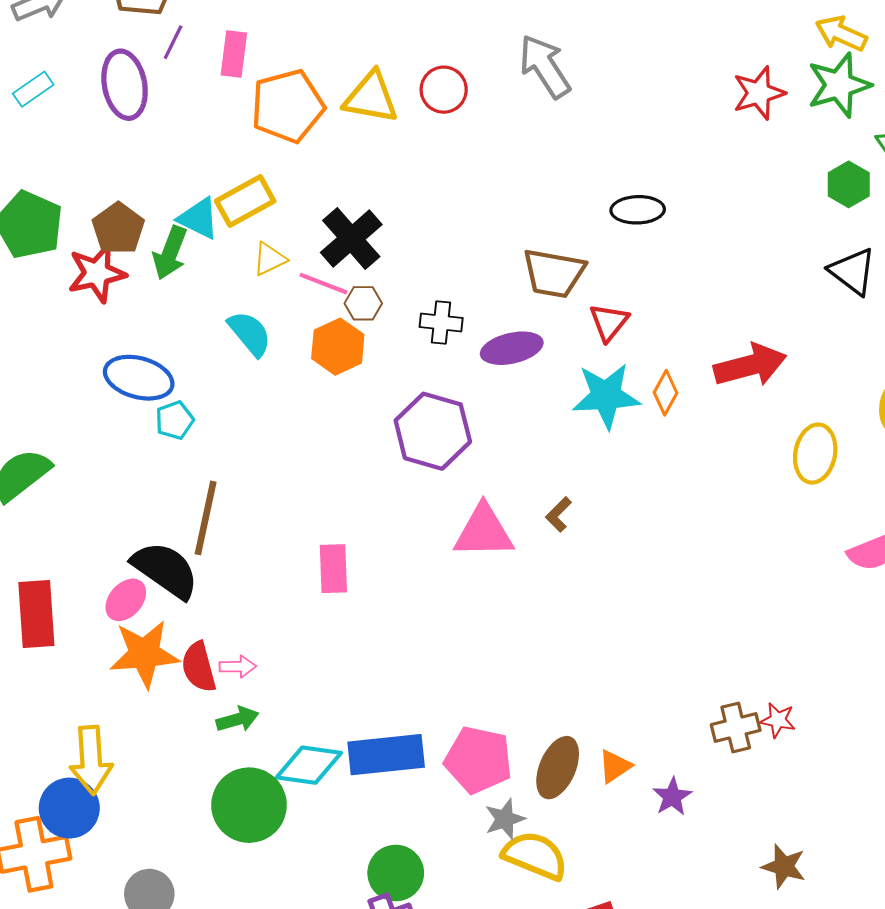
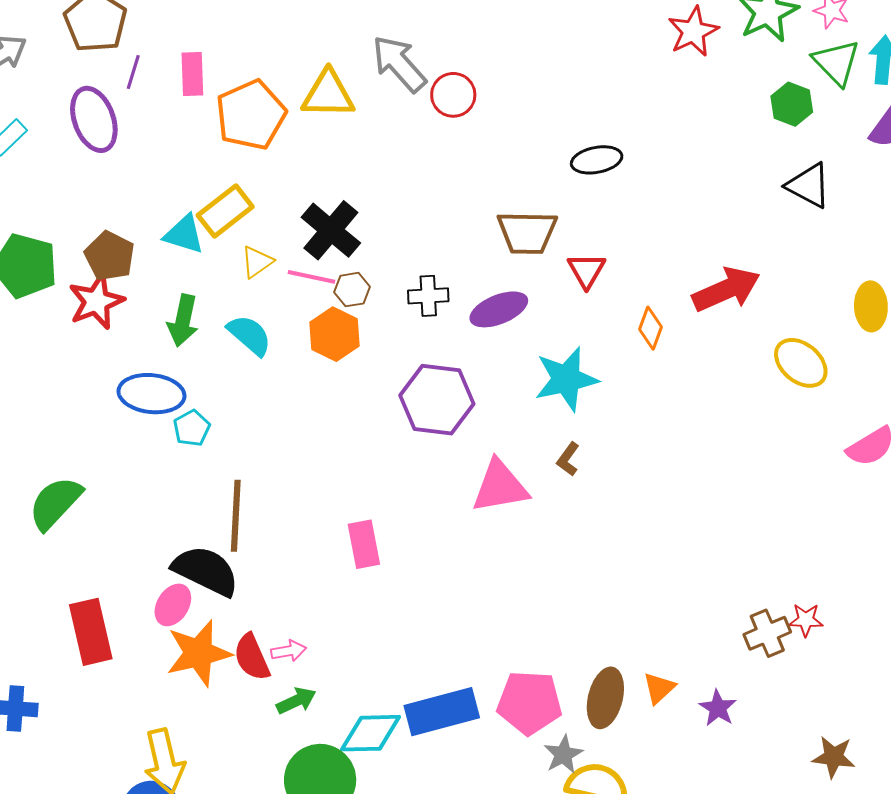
gray arrow: (545, 66) -> (399, 64), moved
red circle: (444, 90) -> (453, 95), moved
green arrow: (170, 253) -> (183, 320), moved
cyan star: (606, 396) -> (566, 379), moved
yellow ellipse: (815, 454) -> (801, 363), turned -52

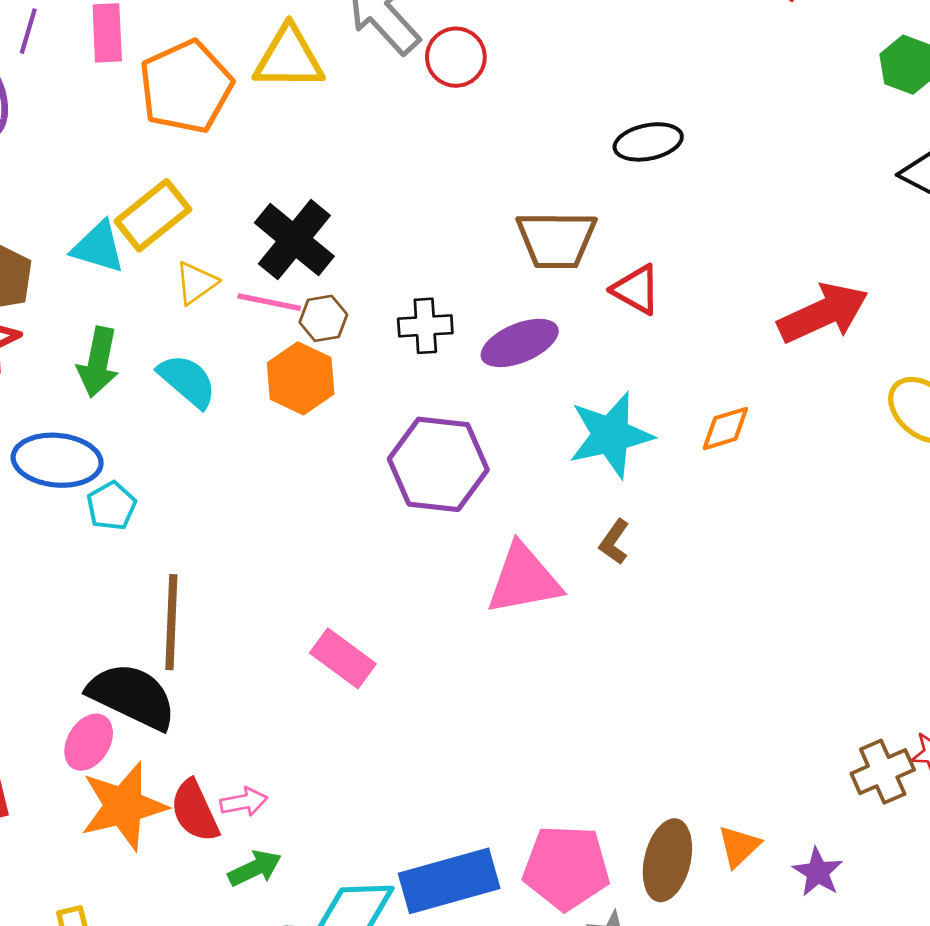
red triangle: (586, 270) -> (636, 290), turned -30
orange diamond: (651, 328) -> (725, 429), moved, turned 54
pink rectangle: (364, 544) -> (343, 658), turned -42

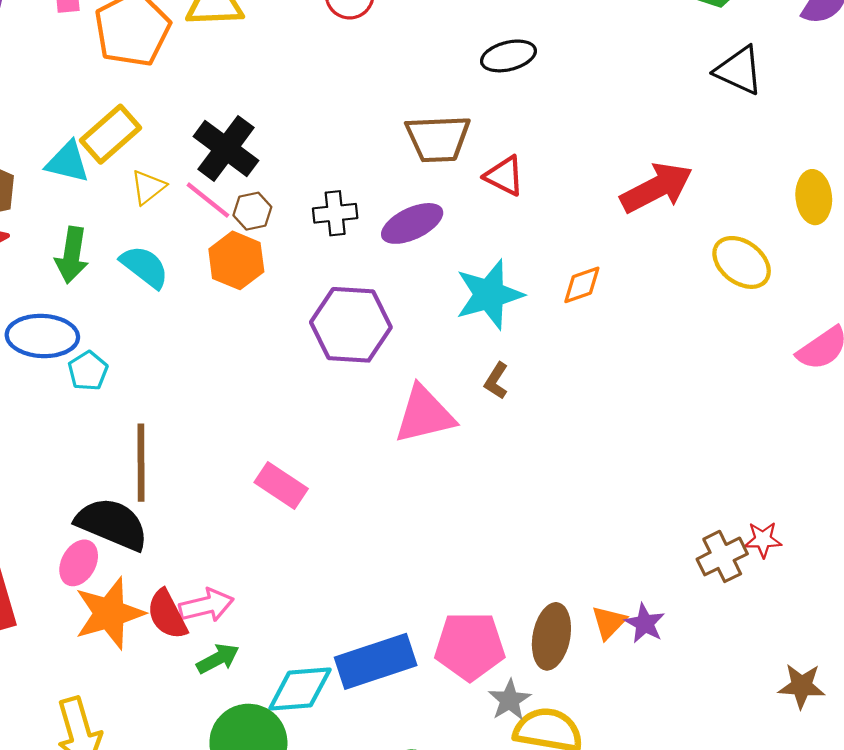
pink line: (269, 302) -> (208, 200), turned 30
pink arrow: (244, 802) -> (206, 605), size x1.4
purple star: (818, 872) -> (645, 623), moved

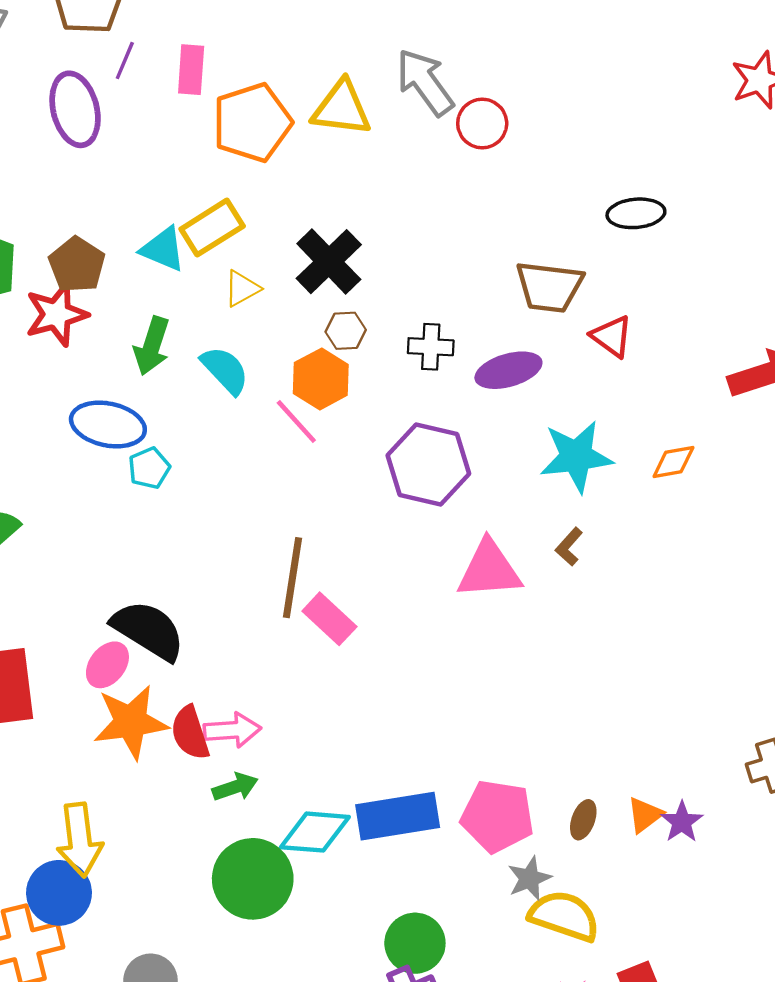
pink line: (208, 200) -> (296, 421), moved
brown line: (141, 463) -> (293, 578), moved
brown ellipse: (551, 636) -> (583, 820), size x0.6

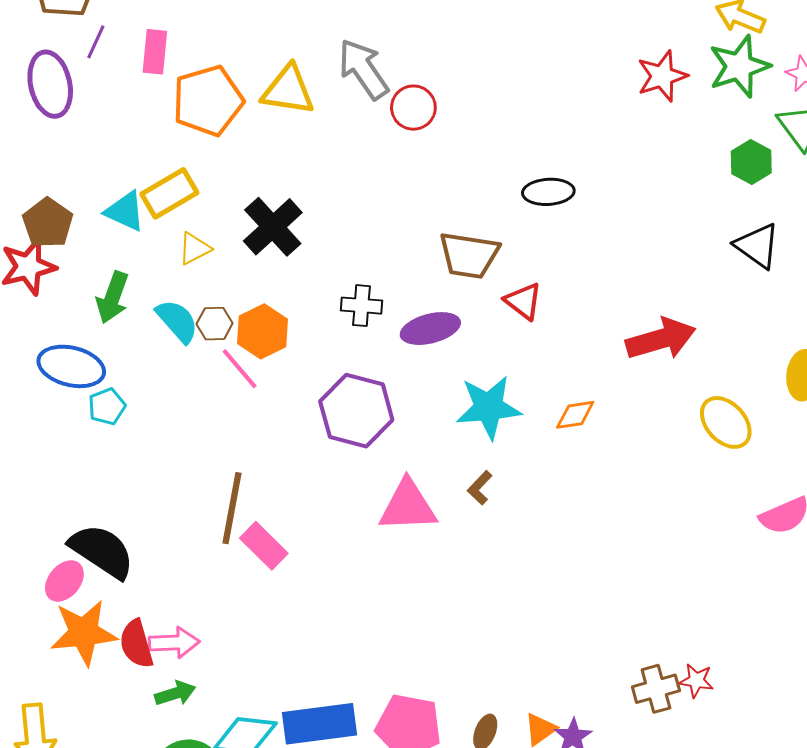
brown hexagon: (346, 331) -> (215, 324), moved

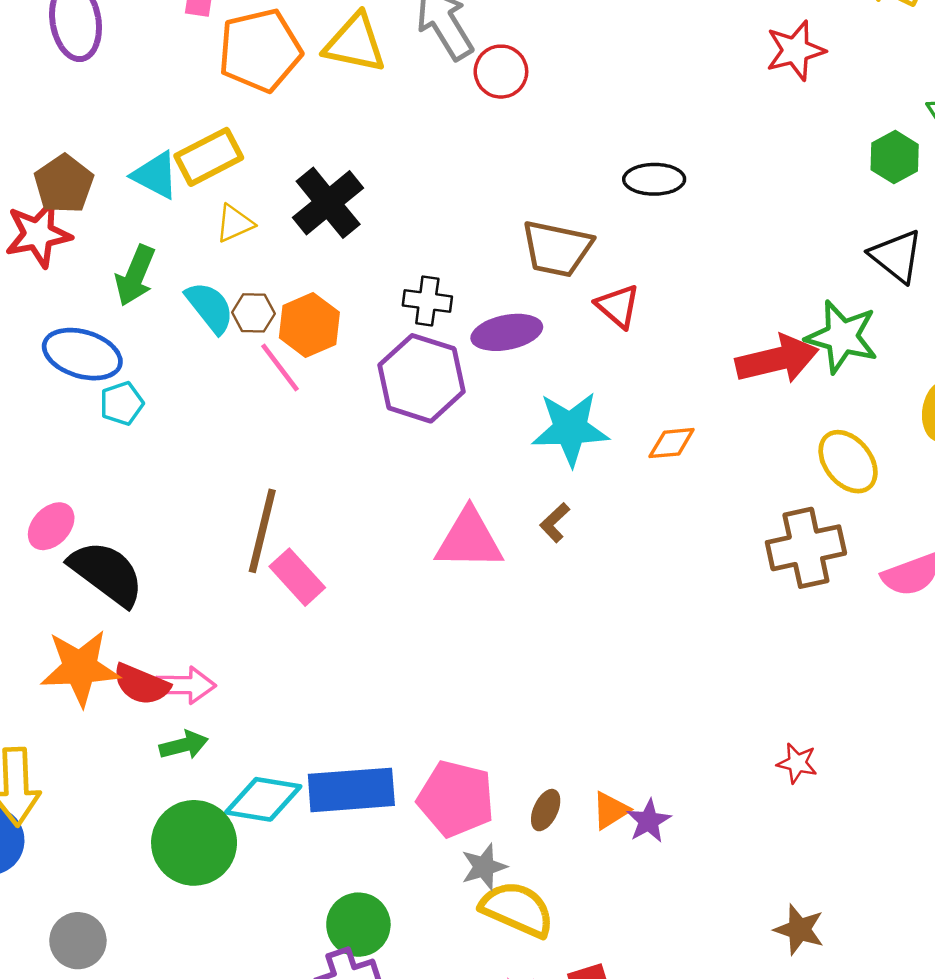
green star: (739, 66) -> (842, 337), moved, turned 30
purple hexagon: (356, 411) -> (422, 378), moved
pink ellipse: (64, 581) -> (51, 526), moved
red semicircle: (136, 644) -> (141, 684), turned -54
brown cross: (656, 689) -> (806, 548), moved, size x1.4

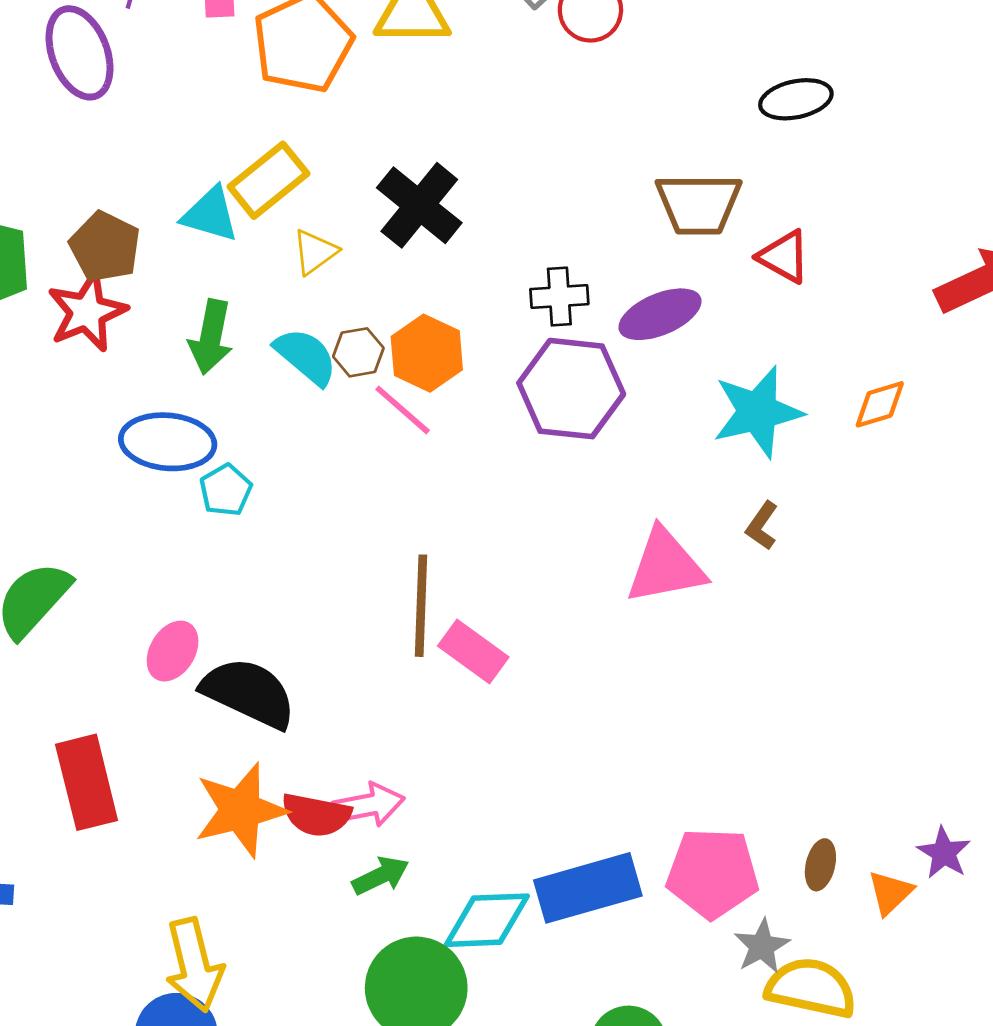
orange triangle: (611, 810) -> (890, 893), moved

